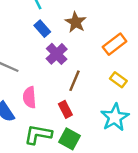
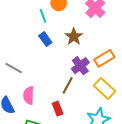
purple cross: (57, 54) -> (80, 66), moved
yellow rectangle: (118, 80) -> (105, 88), size x1.5

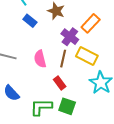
yellow rectangle: (105, 88) -> (87, 56), moved
pink semicircle: (29, 95) -> (40, 59), moved

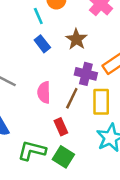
purple cross: (70, 37) -> (86, 74), turned -36
yellow rectangle: (87, 56) -> (101, 102), turned 50

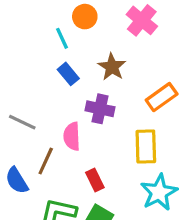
purple cross: (86, 74) -> (100, 109), moved
brown line: (72, 98) -> (46, 161), moved

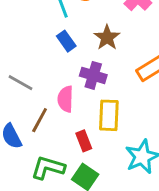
yellow rectangle: (146, 147) -> (109, 115), moved

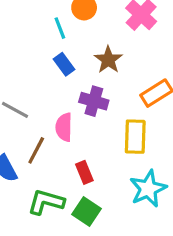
yellow rectangle: (109, 115) -> (135, 137), moved

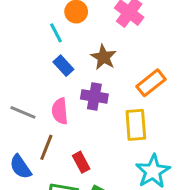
pink semicircle: (64, 127) -> (60, 111), moved
red rectangle: (84, 172) -> (81, 162), moved

